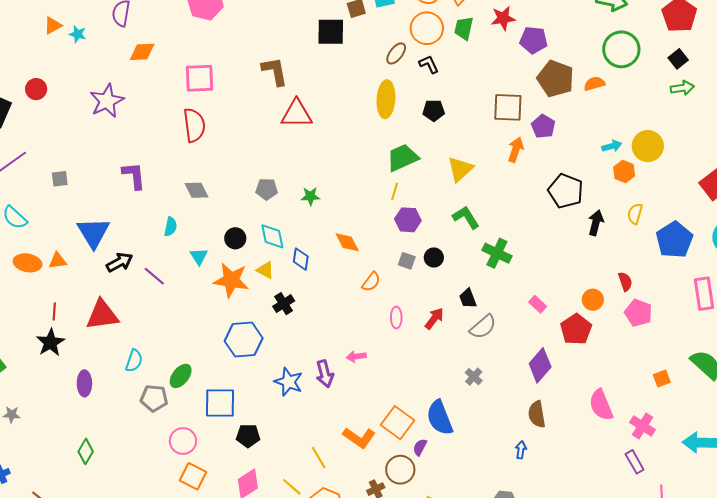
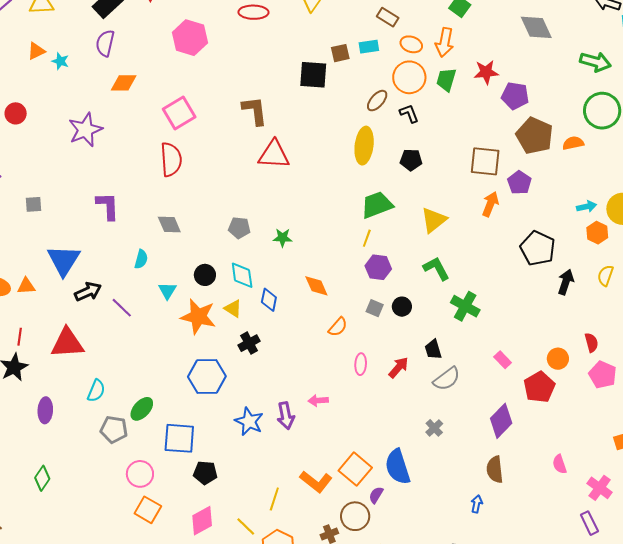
pink square: (199, 78) -> (179, 113), turned -32
pink semicircle: (601, 405) -> (560, 464), size x0.6
yellow line: (319, 458) -> (274, 499), turned 45

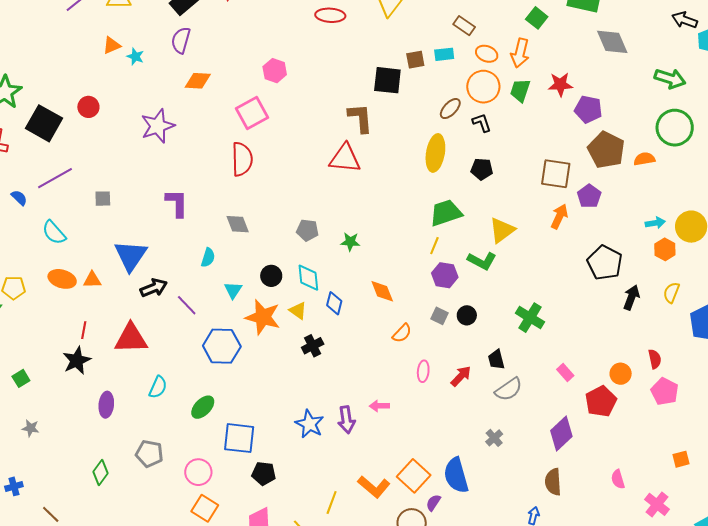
pink hexagon: (190, 38) -> (275, 71), moved, size x0.7
brown L-shape: (255, 111) -> (360, 118), moved
green L-shape: (436, 268) -> (482, 261), moved, turned 144
blue hexagon: (207, 377) -> (222, 346), moved
gray pentagon: (114, 429) -> (149, 454), moved

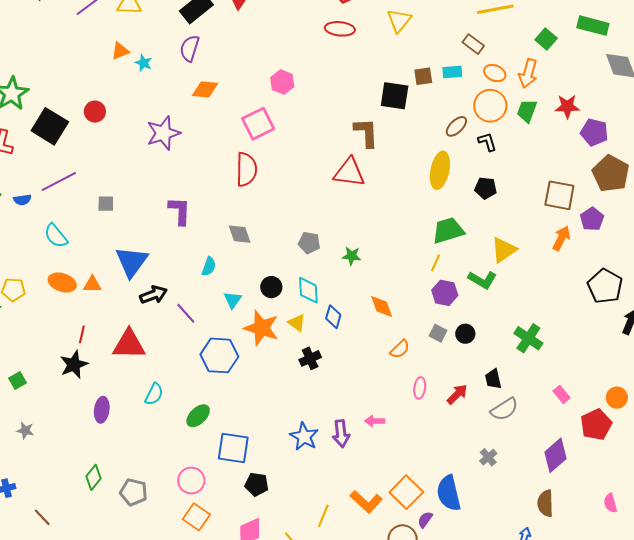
blue semicircle: (19, 198) -> (22, 200), turned 126
gray pentagon: (149, 454) -> (134, 492), moved

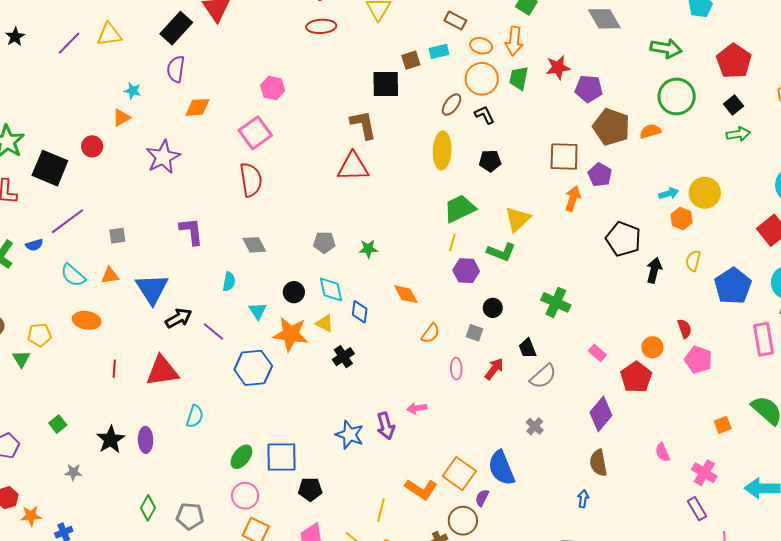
orange triangle: (120, 51) -> (121, 118), moved
orange triangle: (92, 284) -> (110, 276), moved
gray square: (438, 333) -> (475, 333), moved
black star: (74, 365) -> (111, 440), moved
green ellipse: (198, 416) -> (241, 457), moved

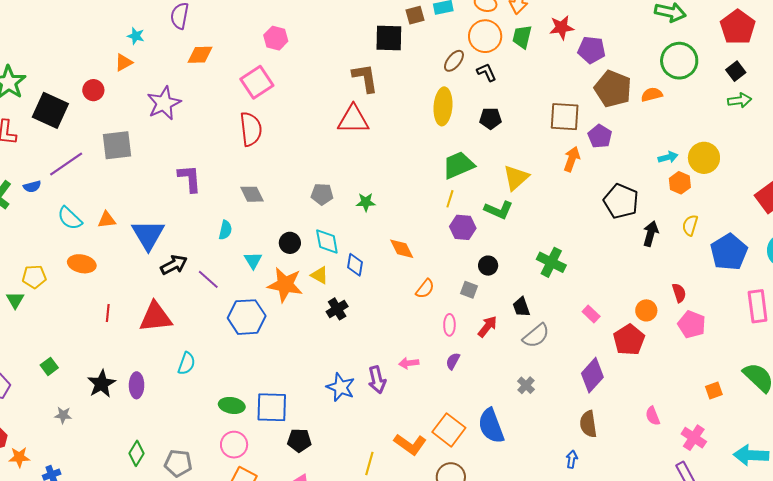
gray square: (117, 236) -> (117, 145), moved, size x1.8
green ellipse: (241, 457) -> (232, 405), turned 60
purple semicircle: (482, 498) -> (453, 361), moved

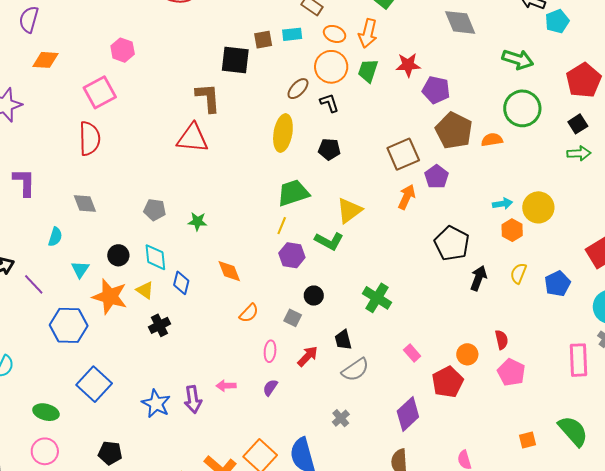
brown square: (565, 117) -> (403, 154), turned -32
blue pentagon: (729, 252) -> (557, 284), moved, size x0.7
blue square: (272, 407) -> (94, 384), moved, turned 36

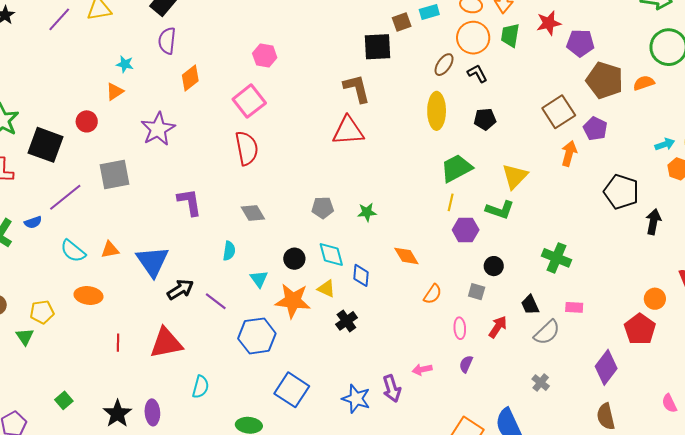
orange diamond: (46, 60) -> (190, 78), turned -32
pink rectangle: (412, 353) -> (574, 307), moved, turned -36

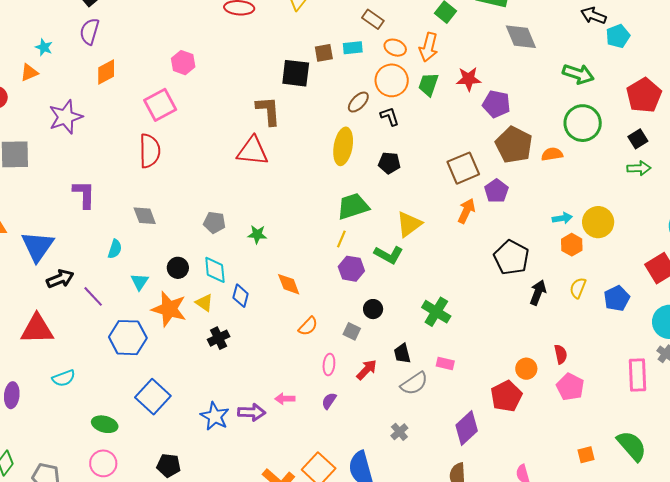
cyan semicircle: (201, 387) -> (64, 378), turned 45
purple arrow: (392, 388) -> (252, 412), turned -80

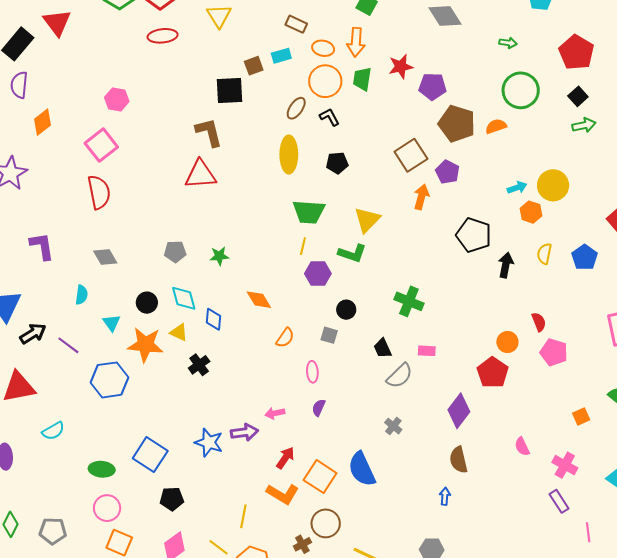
green arrow: (578, 74) -> (508, 43), size x0.6
green trapezoid: (353, 206) -> (309, 212), turned -148
red arrow: (367, 370) -> (285, 458), moved
blue square: (153, 397) -> (150, 455), moved

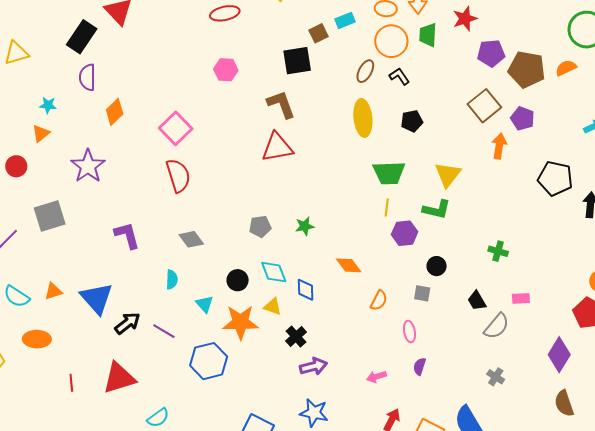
purple pentagon: (433, 86) -> (491, 53), moved
pink hexagon: (117, 99) -> (226, 70), moved
green cross: (409, 301) -> (498, 251), size x0.7
purple arrow: (244, 432) -> (313, 366), moved

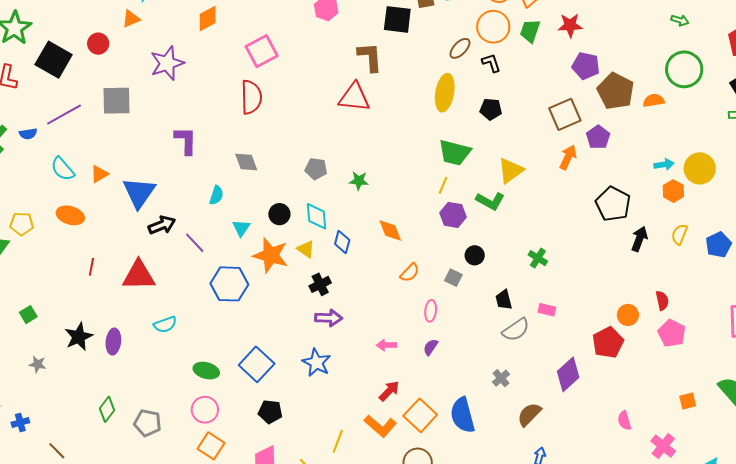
orange triangle: (53, 291) -> (99, 174), turned -30
brown semicircle: (564, 403) -> (529, 414), moved, turned 48

